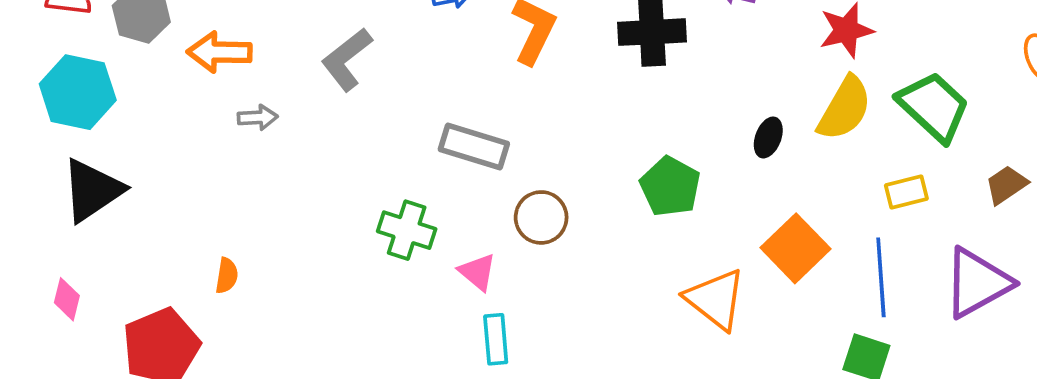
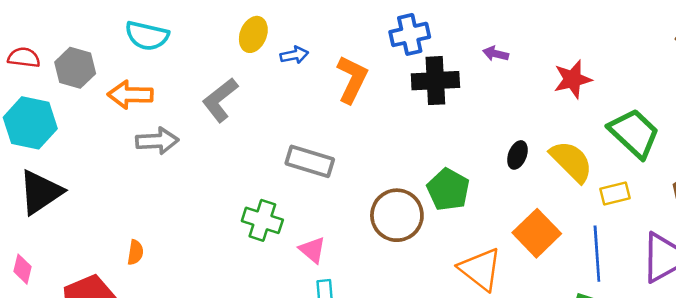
yellow semicircle: (845, 108) -> (571, 161), moved, turned -75
gray arrow: (258, 117) -> (157, 141), size x1.5
brown circle: (541, 217) -> (397, 215), moved, size x1.4

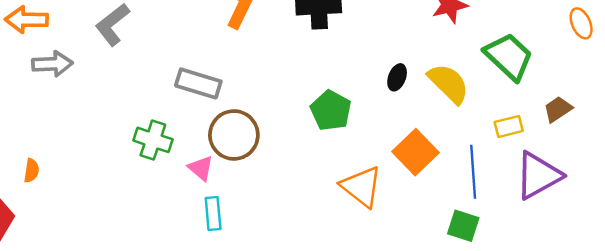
yellow rectangle: (615, 193) -> (509, 126), moved
brown circle: (397, 215) -> (234, 135), moved

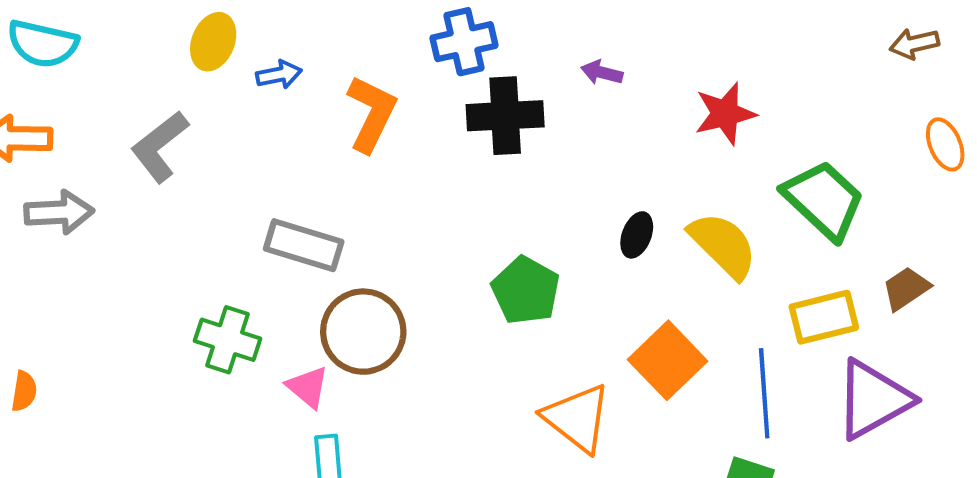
yellow rectangle: (509, 126) -> (824, 317), size x1.4

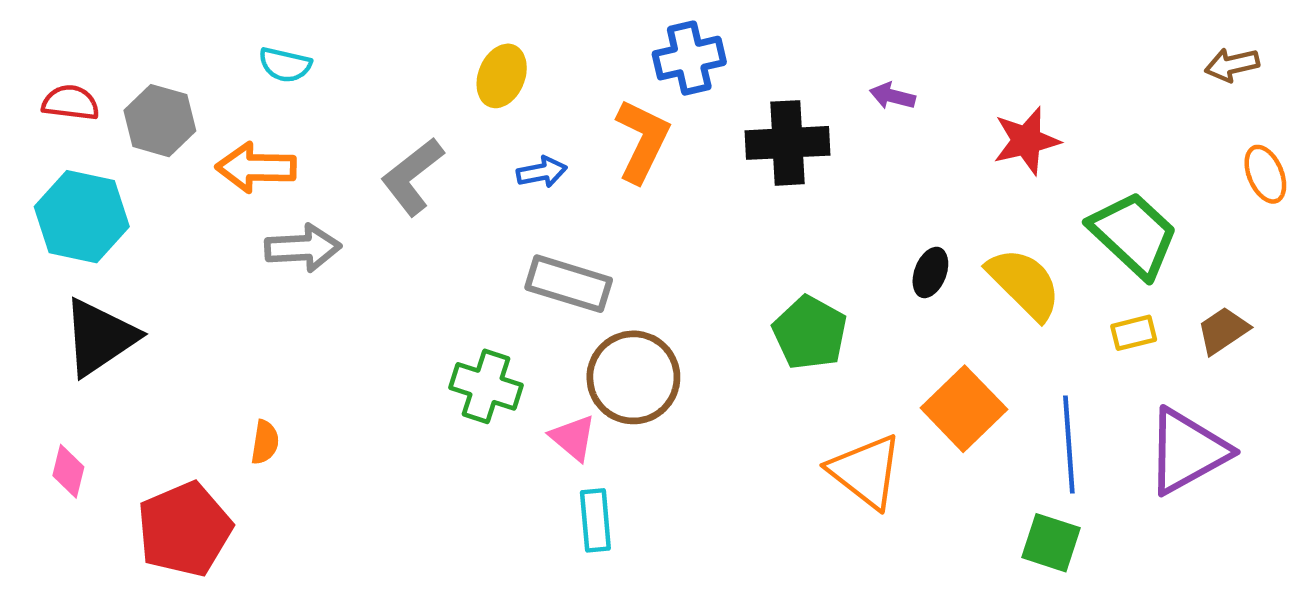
yellow ellipse: (213, 42) -> (502, 76), moved
blue cross: (464, 42) -> (689, 58), moved
cyan semicircle: (43, 44) -> (285, 65), size x0.7
blue arrow: (279, 75) -> (542, 172), moved
yellow rectangle: (824, 317) -> (1134, 333), moved, size x0.6

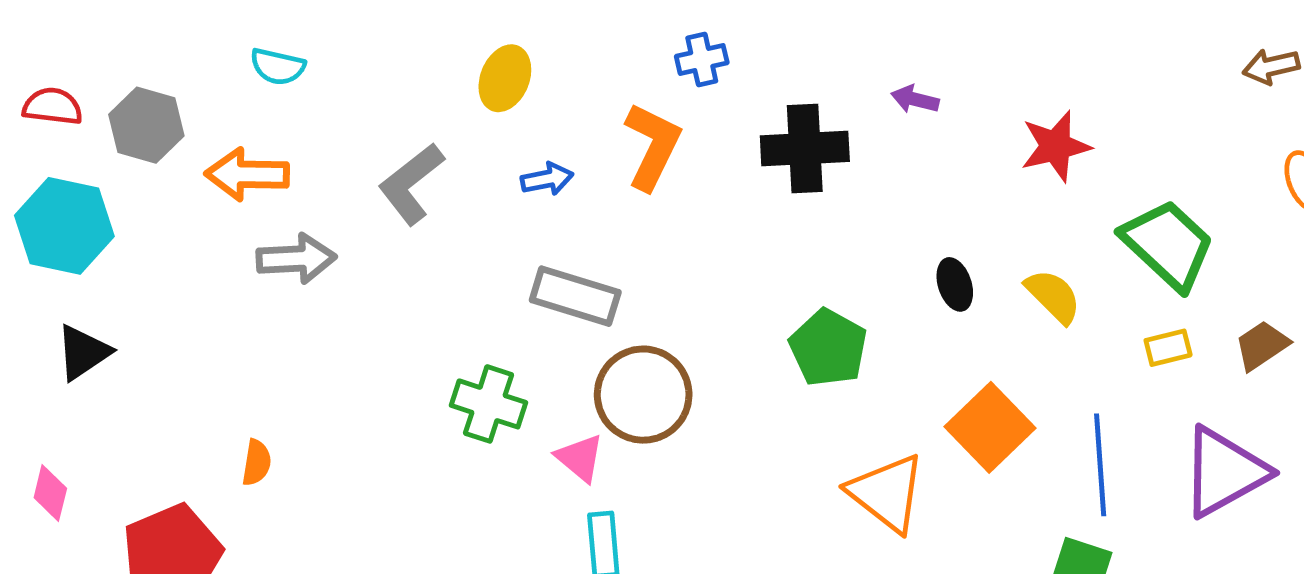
blue cross: (689, 58) -> (702, 59), size x0.7
black ellipse: (930, 272) -> (955, 284), turned -39
yellow semicircle: (1024, 284) -> (1053, 296), size x0.7
black triangle: (100, 337) -> (83, 352), size x0.7

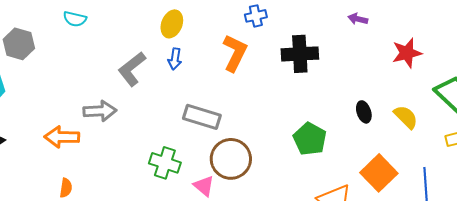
purple arrow: (915, 99) -> (358, 19), moved
orange arrow: (247, 174) -> (62, 137), moved
blue arrow: (547, 179) -> (175, 59), moved, turned 110
gray arrow: (296, 259) -> (100, 111), moved

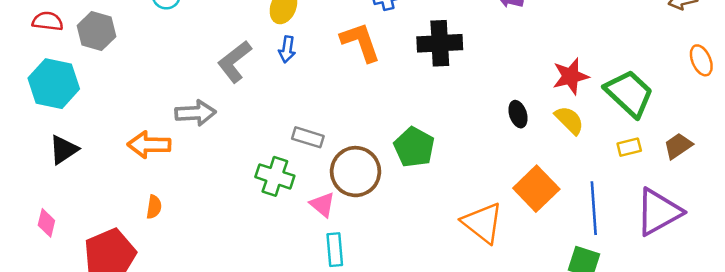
orange L-shape: (235, 53) -> (360, 42), turned -45
red star: (407, 53) -> (571, 76), moved
gray rectangle: (202, 117) -> (308, 137), moved, size x0.7
green pentagon: (310, 139) -> (414, 147), moved

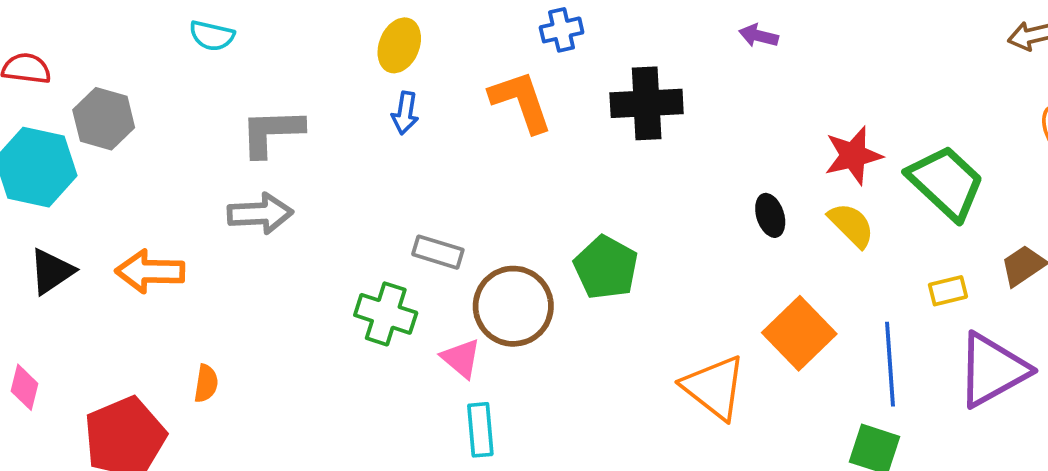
gray hexagon: (97, 31) -> (104, 119), moved
gray L-shape: (235, 62) -> (272, 132), moved, turned 36
orange arrow: (149, 145) -> (150, 271), moved
yellow rectangle: (629, 147) -> (948, 291), moved
orange semicircle: (154, 207) -> (206, 383), moved

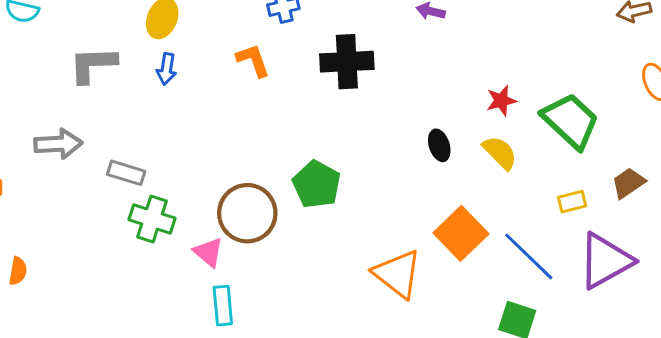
orange L-shape: (521, 101) -> (253, 60), size x0.7
gray L-shape: (272, 132) -> (93, 65), moved
red star: (853, 155) -> (501, 101), size x0.7
gray rectangle: (438, 252) -> (126, 173), moved
blue line: (890, 364) -> (529, 256), turned -42

